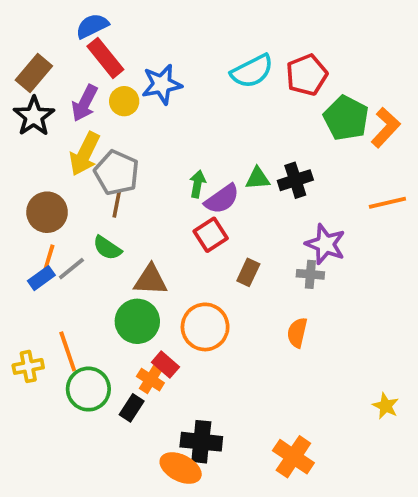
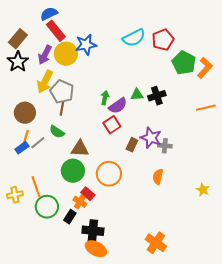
yellow circle: (124, 101) -> (66, 54), size x1.5
purple star: (325, 244) -> (151, 138), moved
yellow star: (386, 406) -> (203, 190), moved
black cross: (201, 442) -> (93, 231), moved

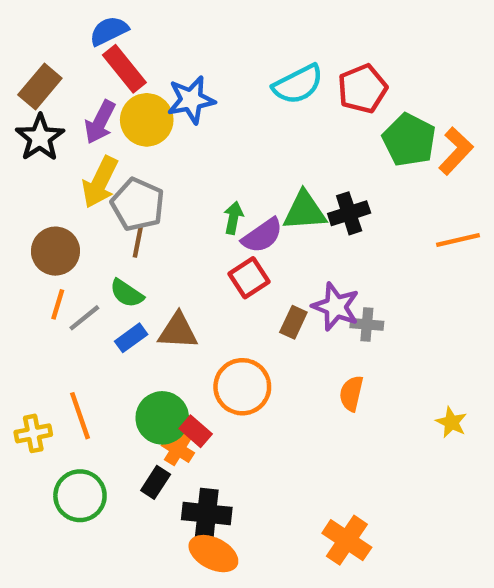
green triangle: (137, 95) -> (305, 211), size x1.5
blue rectangle: (22, 148) -> (131, 338), moved
green circle: (73, 171) -> (162, 418), moved
green circle: (47, 207) -> (80, 496), moved

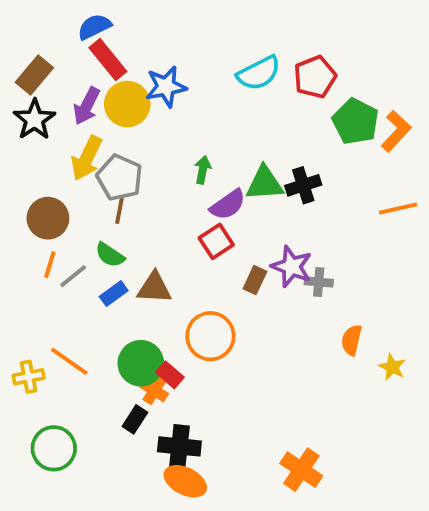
green arrow: (233, 218) -> (203, 170), moved
orange semicircle: (351, 393) -> (352, 340), moved
orange line: (80, 416) -> (69, 361), turned -36
green circle: (80, 496) -> (54, 448), moved

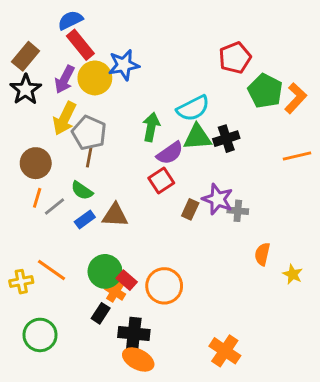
cyan semicircle: (259, 73) -> (193, 108), moved
green arrow: (203, 170) -> (151, 127), size x1.4
orange circle: (210, 336) -> (164, 286), moved

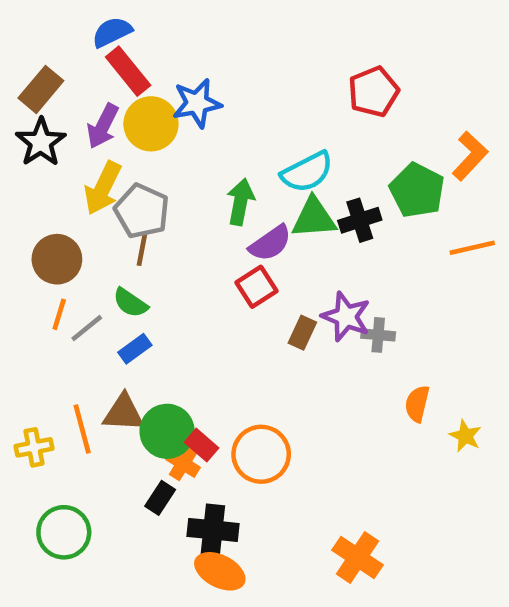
green pentagon: (265, 91) -> (417, 190), moved
brown triangle: (115, 215) -> (123, 413), moved
orange line: (52, 270) -> (82, 429), turned 40

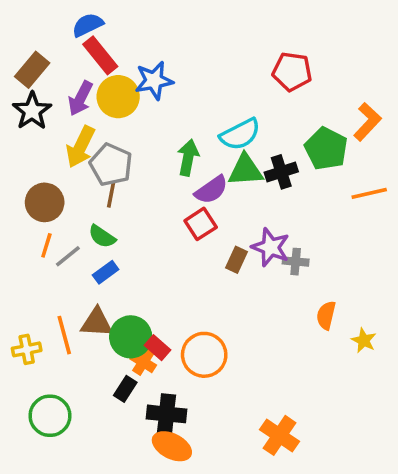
red pentagon: (374, 92) -> (292, 72), turned 30

